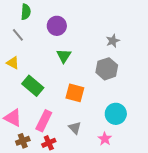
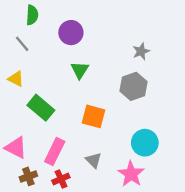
pink star: (105, 139) -> (131, 174), size x1.5

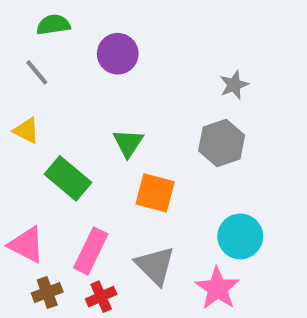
green semicircle: (32, 15) -> (53, 25), turned -102
green triangle: (80, 70) -> (128, 143), moved
gray triangle: (93, 160) -> (155, 266), size x1.5

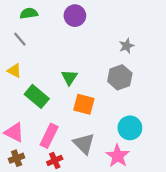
purple circle: (118, 54) -> (75, 16), moved
brown cross: (47, 293) -> (17, 158), moved

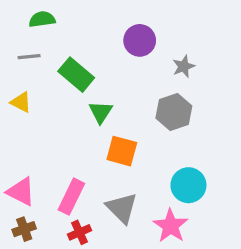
purple circle: (75, 16) -> (140, 40), moved
gray line: (20, 39) -> (29, 57), turned -56
green rectangle: (37, 96) -> (76, 75), moved

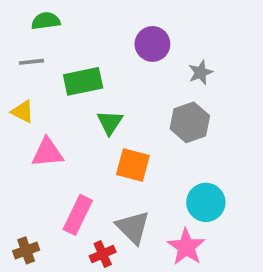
green rectangle: (76, 75) -> (83, 81), turned -52
pink triangle: (21, 192) -> (47, 153), moved, turned -32
red cross: (79, 232) -> (103, 254), moved

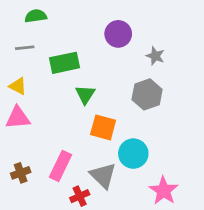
gray star: (201, 72) -> (155, 56), turned -30
pink triangle: (47, 153) -> (18, 118), moved
cyan circle: (206, 202) -> (133, 154), moved
pink star: (186, 247) -> (164, 191), moved
brown cross: (26, 250) -> (21, 173), moved

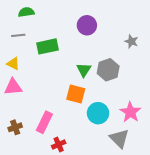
gray star: (155, 56) -> (131, 41), moved
green triangle: (85, 94) -> (84, 70), moved
gray triangle: (103, 176) -> (119, 138), moved
pink star: (164, 191) -> (130, 112), moved

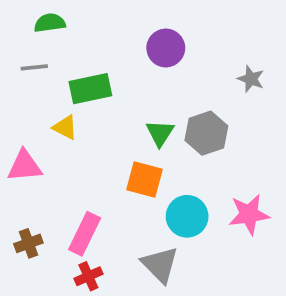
yellow triangle: (13, 64) -> (65, 127), moved
pink star: (130, 112) -> (249, 214), turned 30
gray triangle: (119, 138) -> (160, 265), moved
red cross: (59, 144) -> (88, 276), moved

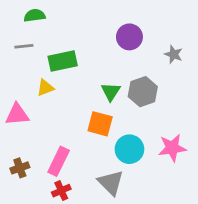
purple circle: (166, 48) -> (129, 37), moved
yellow triangle: (65, 127) -> (45, 88), turned -48

